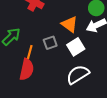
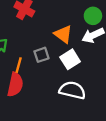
white semicircle: (78, 74) -> (72, 90), turned 45

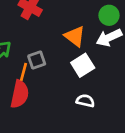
gray square: (41, 55) -> (37, 60), moved
white semicircle: (72, 90) -> (85, 101), size x0.6

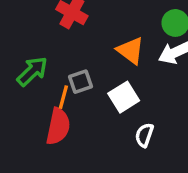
white square: (83, 65) -> (124, 97), moved
white semicircle: (85, 101) -> (144, 135), turned -84

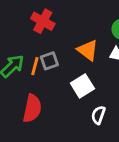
gray square: (81, 82) -> (49, 61), moved
orange line: (63, 97) -> (35, 66), moved

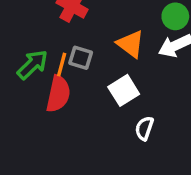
gray square: (49, 61) -> (81, 58), turned 36
red semicircle: (32, 108) -> (58, 94), moved

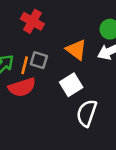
red semicircle: (58, 94) -> (22, 87), turned 60
white semicircle: (144, 128) -> (87, 113), size x1.5

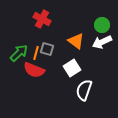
red semicircle: (22, 87) -> (34, 70), turned 40

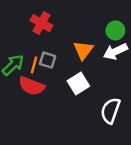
orange triangle: (76, 41) -> (83, 50), turned 30
white semicircle: (84, 90) -> (110, 111), moved

